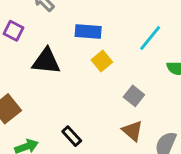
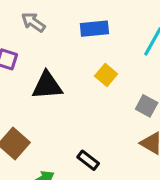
blue rectangle: (88, 31) -> (94, 29), moved

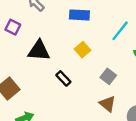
black rectangle: (88, 160) -> (63, 78), moved

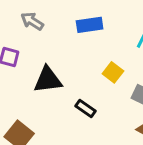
yellow square: (83, 50) -> (113, 72), moved

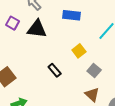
black triangle: (48, 80) -> (37, 29), moved

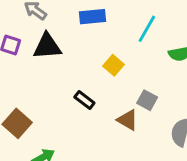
gray square: (94, 71) -> (147, 100), moved
brown triangle: (92, 95) -> (128, 120), moved

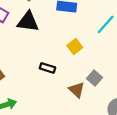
black rectangle: (84, 100) -> (48, 68), turned -32

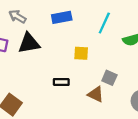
yellow square: (75, 46) -> (81, 53), turned -32

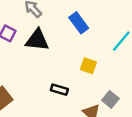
blue rectangle: (62, 17) -> (79, 23), turned 48

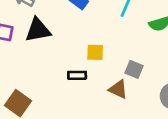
yellow square: (88, 66) -> (95, 52), moved

